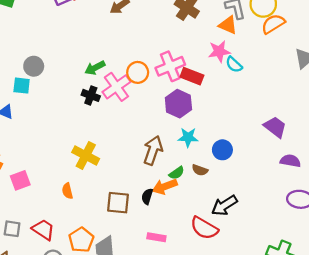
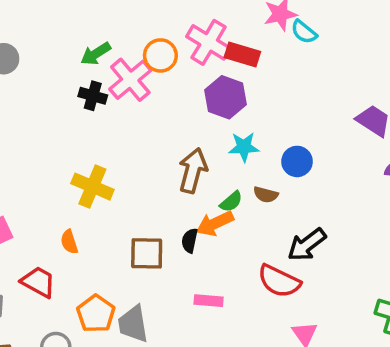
pink cross: (170, 66) -> (209, 42), turned -32
red trapezoid: (43, 230) -> (38, 282), moved

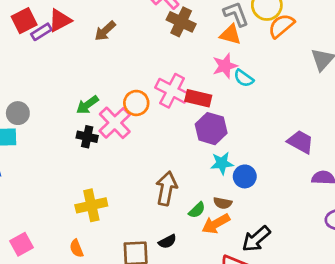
purple hexagon: (225, 97) -> (211, 129), moved
cyan star: (244, 147) -> (222, 163), moved
yellow cross: (92, 187) -> (91, 205), turned -32
orange arrow: (215, 223) -> (216, 224), moved
black semicircle: (190, 241) -> (167, 241), turned -126

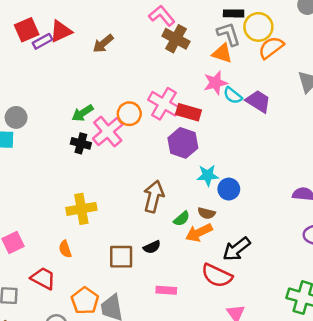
purple hexagon: (211, 129) -> (183, 143), moved
purple trapezoid: (300, 142) -> (258, 101), moved

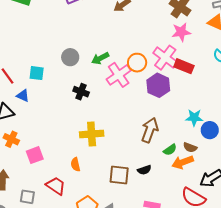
pink star: (215, 83) -> (181, 32), moved
gray circle: (16, 117) -> (70, 57), moved
black cross: (81, 143) -> (81, 92), moved
purple hexagon: (183, 143) -> (158, 85), moved

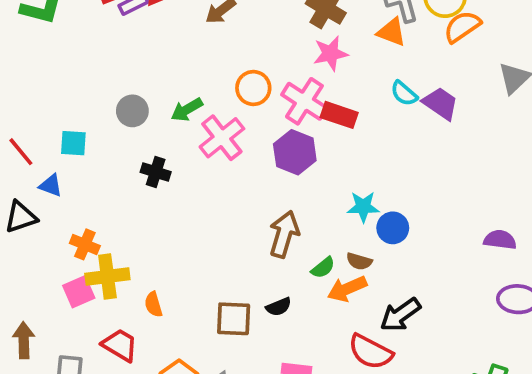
orange circle: (137, 63) -> (253, 88), moved
yellow cross: (92, 134) -> (107, 277), moved
orange cross: (11, 139) -> (85, 244), moved

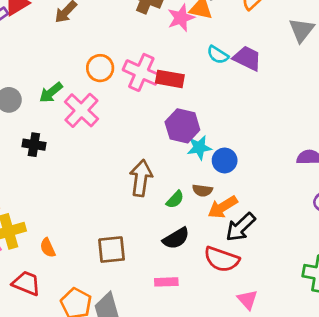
pink star: (330, 53) -> (181, 18), moved
purple hexagon: (295, 152) -> (182, 126), moved
orange arrow: (347, 289) -> (223, 207), moved
black semicircle: (279, 307) -> (176, 238), moved, size x1.4

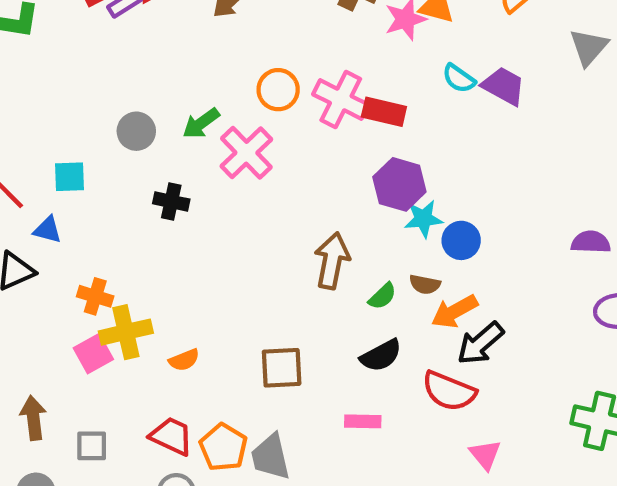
orange semicircle: (48, 248) -> (184, 360), turned -90
red trapezoid: (26, 283) -> (172, 436), moved

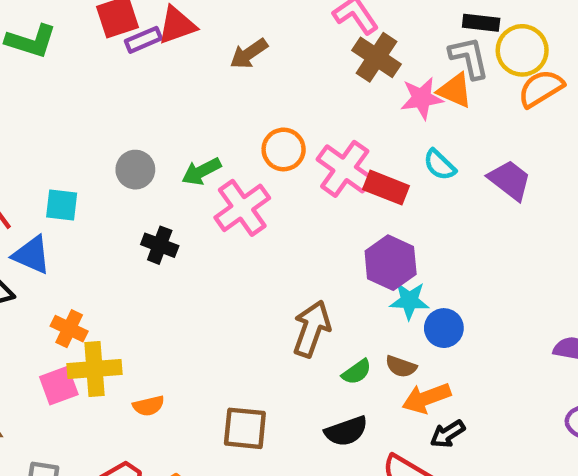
cyan semicircle: (459, 78) -> (440, 165), moved
blue triangle: (48, 230) -> (32, 255), size x1.4
black arrow: (480, 343) -> (448, 434), size x0.7

